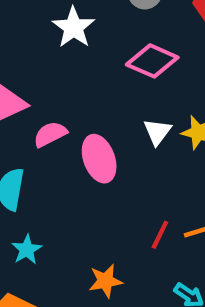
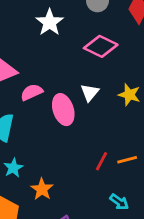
white triangle: (157, 132) -> (90, 93), moved
orange star: (106, 281) -> (42, 189), moved, turned -30

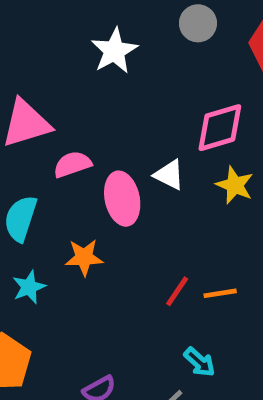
pink diamond: (101, 46) -> (220, 128), moved, turned -48
white triangle: (90, 93) -> (169, 175), turned -48
orange star: (42, 189) -> (84, 257), moved, turned 30

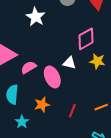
red line: (177, 291) -> (72, 111), moved

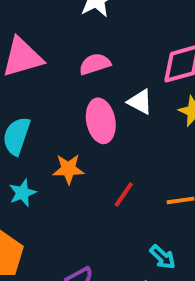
pink semicircle: (29, 67) -> (95, 64), moved

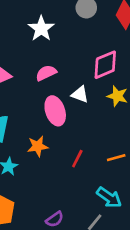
cyan arrow: (163, 257) -> (109, 197), size x1.4

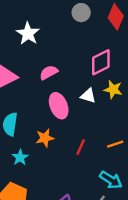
white star: (41, 29) -> (28, 34), moved
white triangle: (80, 94) -> (88, 96), moved

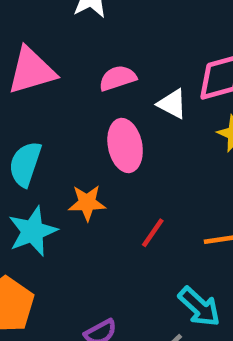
white triangle: (88, 96) -> (172, 104), moved
cyan star: (20, 157) -> (33, 231), size x1.5

